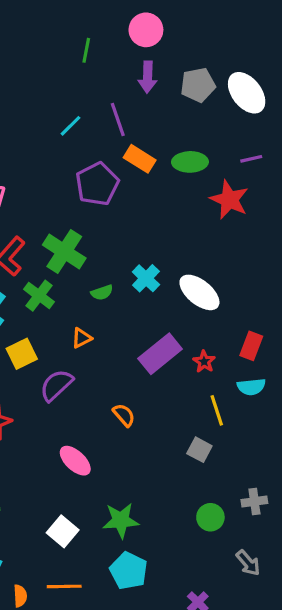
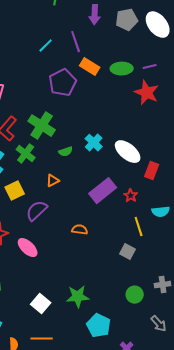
purple line: (251, 159) -> (150, 67), moved
red rectangle: (251, 346) -> (152, 171), moved
orange semicircle: (124, 415) -> (80, 230), turned -42
pink ellipse: (75, 461) -> (28, 248), moved
cyan pentagon: (129, 571) -> (99, 326), moved

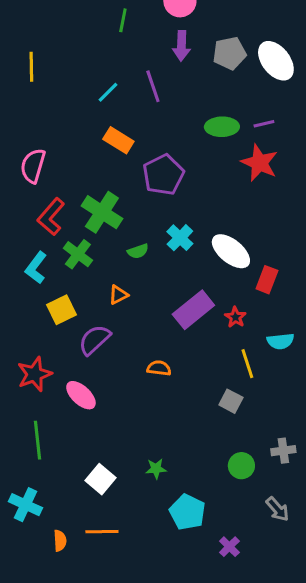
orange rectangle: (90, 67) -> (118, 140), moved
purple pentagon: (63, 83) -> (163, 175), moved
green star: (78, 297) -> (156, 469), size x0.6

